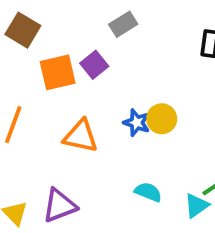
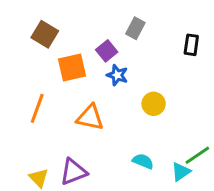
gray rectangle: (123, 24) -> (135, 28), moved, turned -30
purple square: (94, 65) -> (107, 51), moved
blue star: (137, 123) -> (117, 75), moved

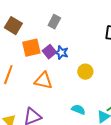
gray rectangle: (135, 28) -> (54, 22), moved
purple square: (107, 51) -> (49, 52), moved

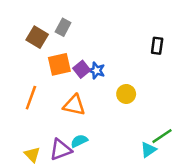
gray rectangle: (54, 22) -> (63, 27), moved
cyan semicircle: (78, 110) -> (79, 141), moved, turned -48

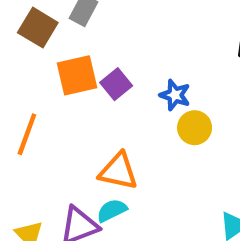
blue star: (96, 70) -> (175, 95), moved
orange triangle: (74, 105) -> (118, 171), moved

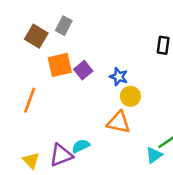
orange triangle: (118, 171) -> (119, 122), moved

